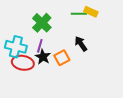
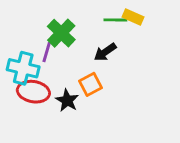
black arrow: (81, 44) -> (105, 52), moved, turned -91
purple line: (40, 46) -> (47, 52), moved
black star: (43, 57) -> (67, 100), moved

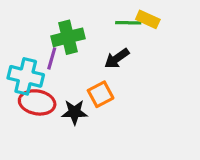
green cross: (61, 33) -> (68, 37), turned 32
black star: (67, 100) -> (75, 112), turned -30

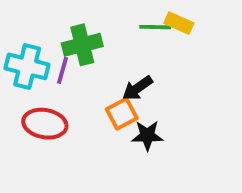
black arrow: (117, 58) -> (137, 88), moved
cyan cross: (26, 76) -> (27, 66), moved
black star: (75, 112) -> (147, 135), moved

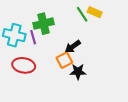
green line: (155, 27) -> (82, 14), turned 56
purple line: (63, 70) -> (33, 37), turned -32

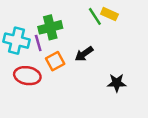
orange square: (64, 60) -> (55, 61), moved
black star: (78, 72) -> (117, 83), moved

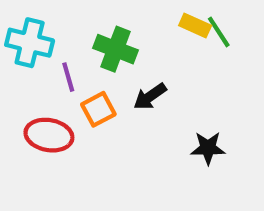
green line: (95, 16) -> (219, 32), moved
green cross: (50, 27) -> (116, 49), moved, turned 35
cyan cross: (16, 41) -> (30, 43), moved

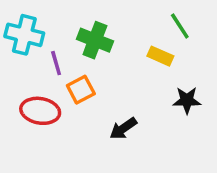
yellow rectangle: (195, 25) -> (160, 56), moved
black arrow: (150, 96) -> (123, 129), moved
black star: (208, 148) -> (187, 100), moved

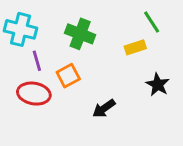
yellow rectangle: (160, 56) -> (135, 47), turned -42
purple line: (56, 63) -> (37, 61), moved
black star: (187, 100) -> (158, 85), turned 30

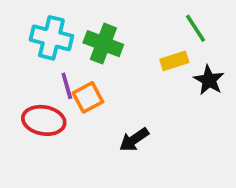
cyan cross: (20, 29) -> (51, 38), moved
purple line: (37, 61) -> (67, 86), moved
black star: (158, 85) -> (209, 80), moved

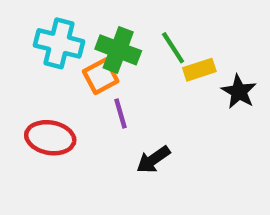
green line: (196, 28) -> (173, 48), moved
purple line: (67, 86) -> (120, 114), moved
orange square: (88, 97) -> (101, 76), moved

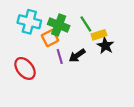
black star: (239, 92) -> (105, 46), moved
red ellipse: (50, 138) -> (25, 68), turned 40
black arrow: (153, 160) -> (77, 55), moved

